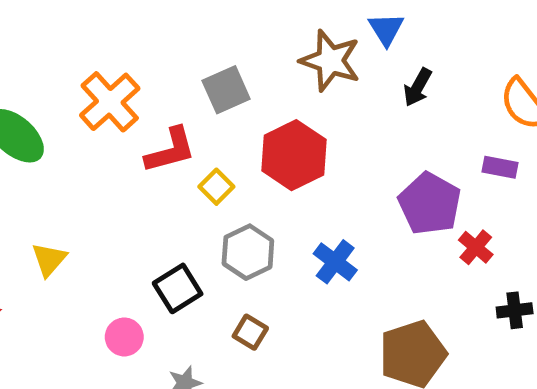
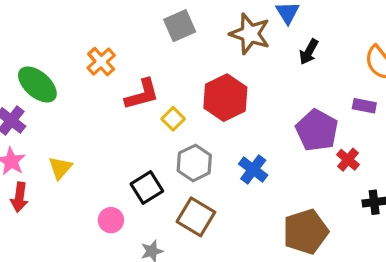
gray square: (226, 90) -> (180, 26), moved
orange cross: (110, 102) -> (101, 62), size x0.7
brown square: (250, 332) -> (196, 217), size x1.6

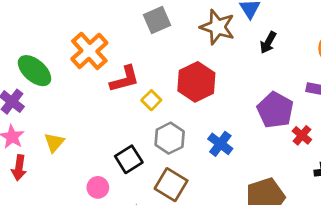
orange cross: (101, 62) -> (89, 51), size x1.5

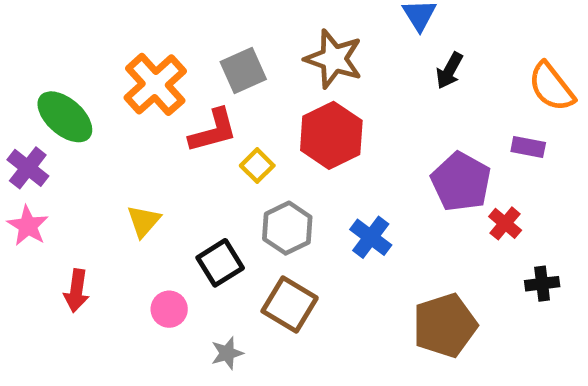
gray square: (157, 20) -> (243, 71), moved
brown star: (217, 27) -> (334, 59), moved
yellow triangle: (54, 142) -> (144, 221), moved
red arrow: (19, 168) -> (76, 291), moved

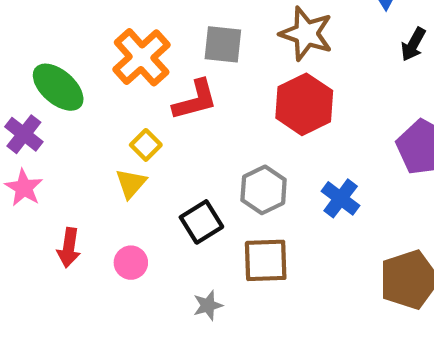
gray square: (243, 71) -> (223, 44), turned 30
yellow square: (257, 166) -> (146, 145), moved
brown square: (290, 305) -> (266, 260), turned -33
pink circle: (169, 309) -> (131, 263), moved

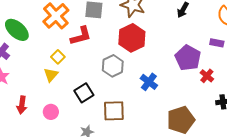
gray hexagon: (264, 190) -> (113, 66), moved

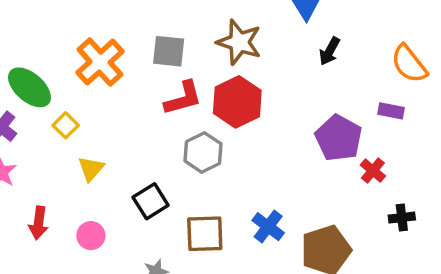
red L-shape: (81, 36) -> (183, 98), moved
yellow square: (58, 57) -> (66, 125), moved
blue cross: (149, 82) -> (268, 227), moved

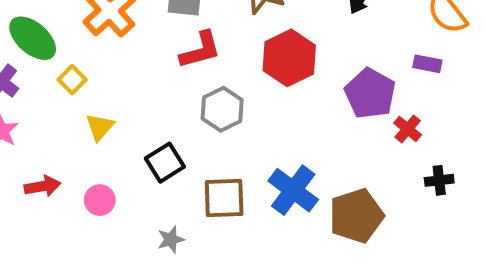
red hexagon: (237, 102) -> (289, 58), moved
red arrow: (39, 223) -> (43, 186), turned -108
blue cross: (268, 227) -> (293, 190), size x1.4

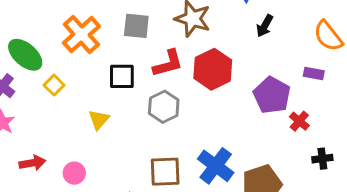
red L-shape: (200, 50) -> (168, 63), moved
yellow triangle: (100, 127) -> (99, 120), moved
black square: (165, 163) -> (122, 76), moved, turned 32

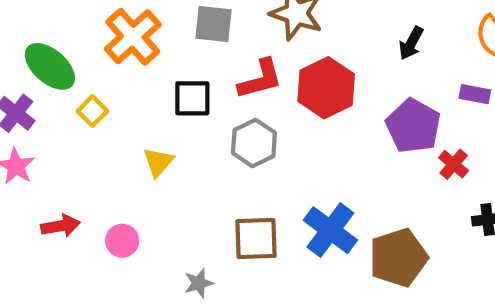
black arrow: (265, 26) -> (411, 43), moved

